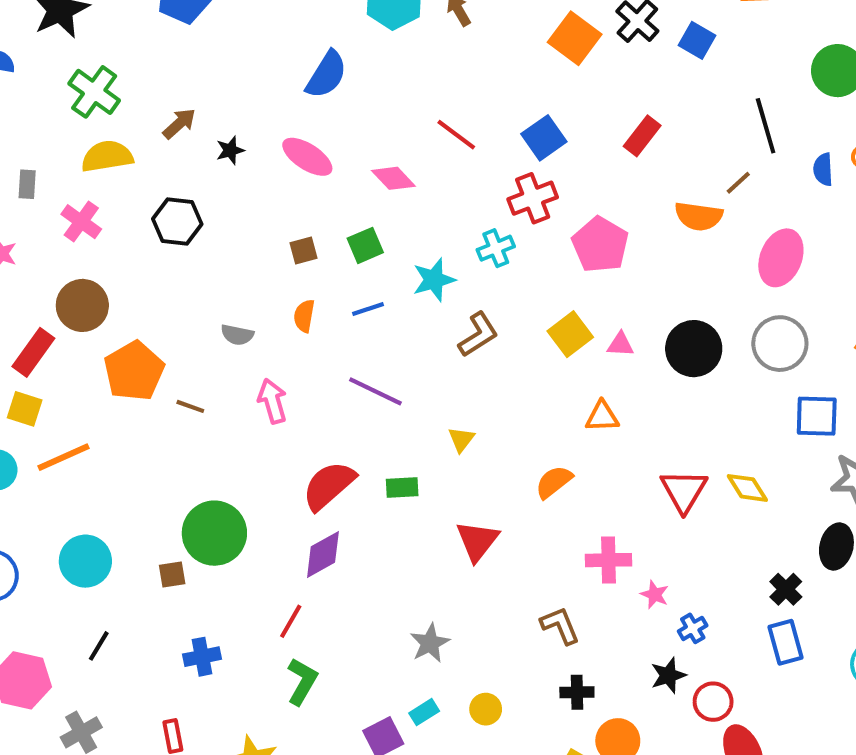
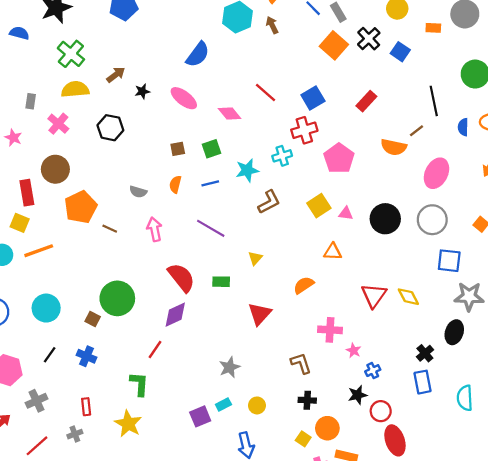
red rectangle: (33, 352) -> (27, 193), turned -50
red semicircle: (329, 485) -> (181, 277), turned 88
brown square: (172, 574) -> (93, 319), turned 32
blue cross: (202, 657) -> (87, 356), moved, turned 30
green L-shape: (302, 681) -> (139, 384), moved, turned -30

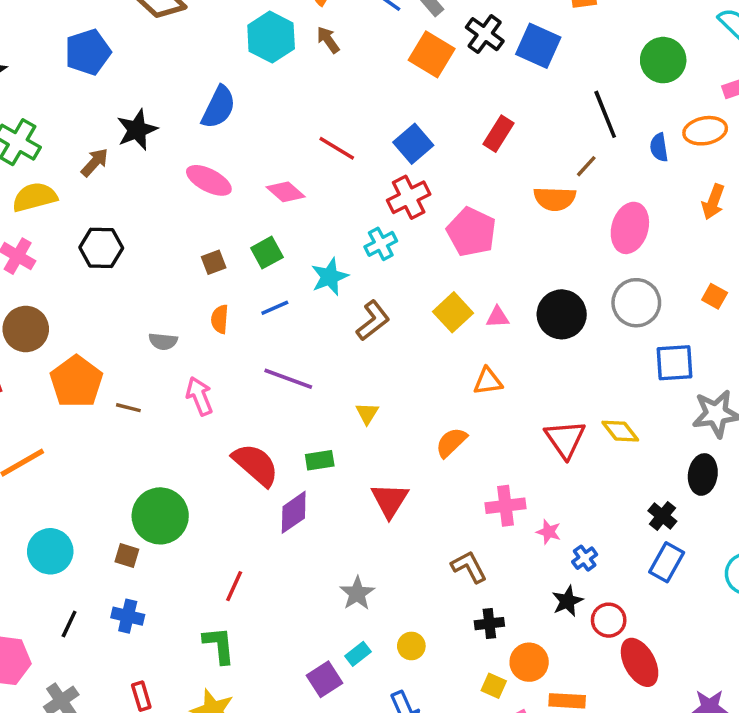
blue square: (400, 52) -> (538, 46), size x1.4
black star: (142, 91) -> (137, 130), moved, size x1.6
purple diamond: (175, 315) -> (294, 512), moved
blue rectangle: (423, 382) -> (667, 562), turned 50

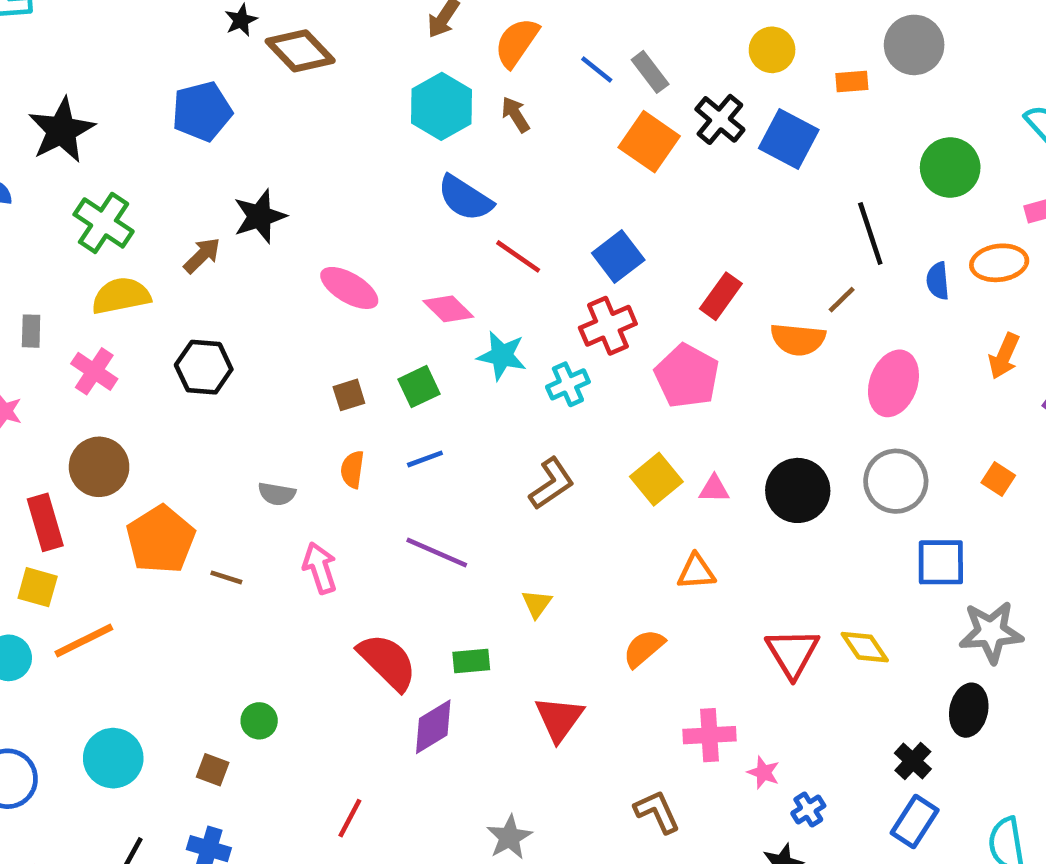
blue semicircle: (219, 107) -> (465, 198), moved, turned 93
red rectangle: (499, 134) -> (721, 296), moved
cyan star: (330, 277) -> (502, 356), moved, turned 30
green circle: (160, 516) -> (259, 721), size x0.5

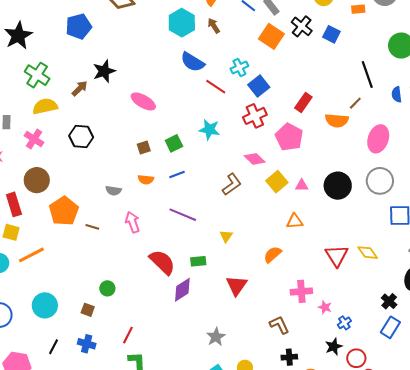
blue square: (789, 139) -> (331, 34), size x0.7
pink diamond: (448, 309) -> (255, 159), moved
cyan cross: (568, 384) -> (239, 67), moved
orange semicircle: (352, 469) -> (146, 180), turned -91
red line: (350, 818) -> (128, 335), moved

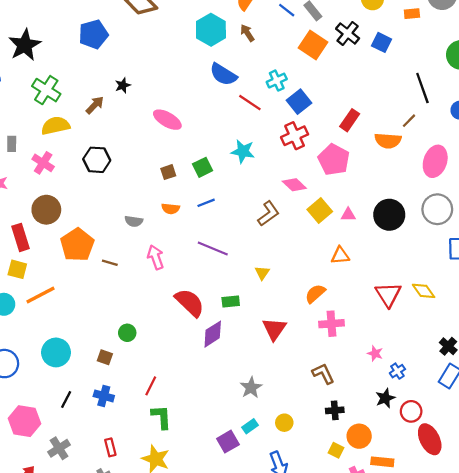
black star: (104, 71) -> (123, 85), size x0.6
pink cross: (301, 291) -> (331, 324), moved

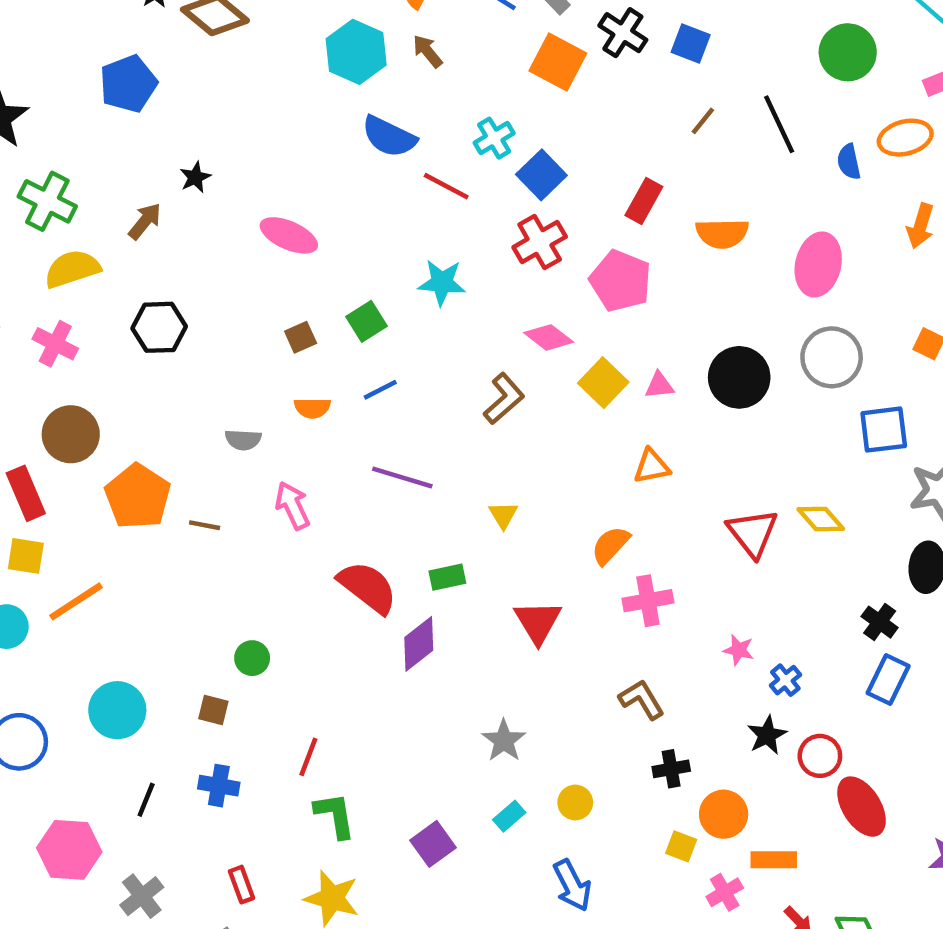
brown line: (409, 121) -> (703, 121), moved
purple square: (228, 442) -> (433, 844), moved

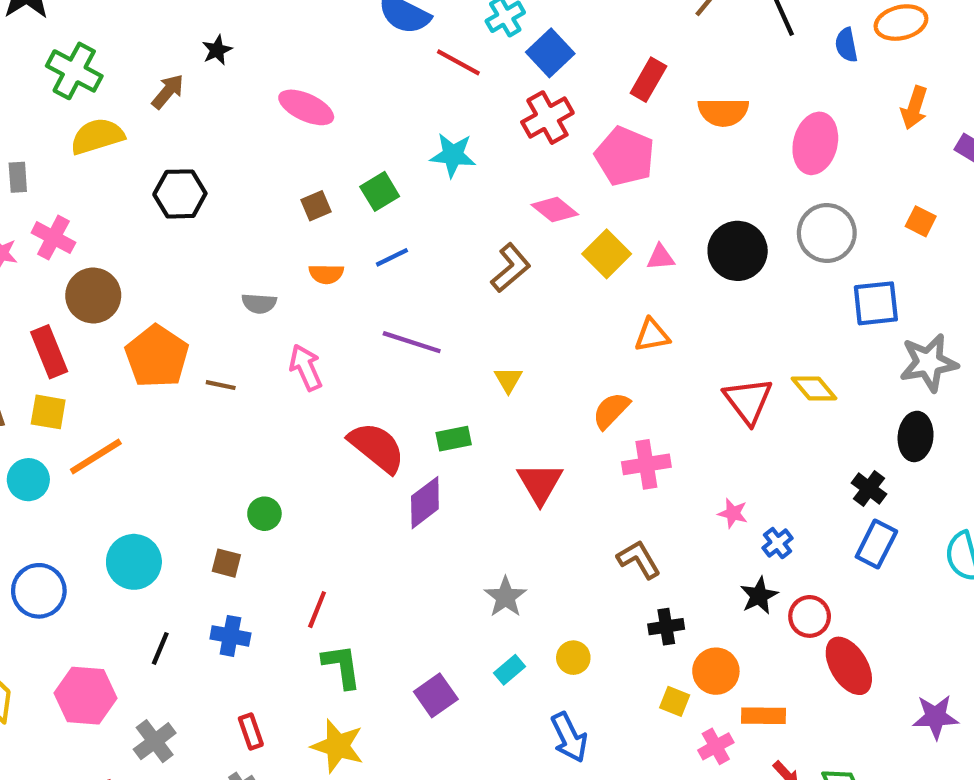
pink cross: (55, 344) -> (53, 238), moved

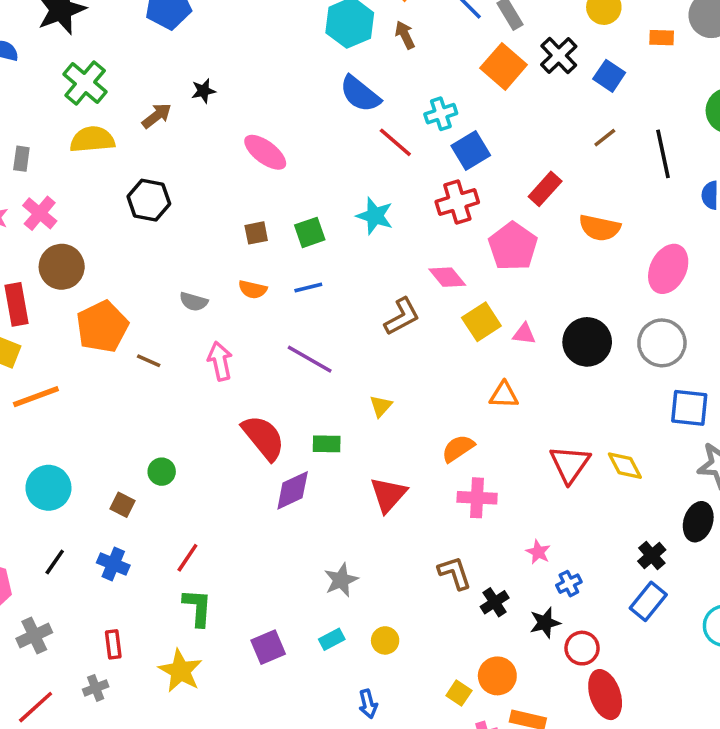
black cross: (666, 627) -> (495, 602), moved, turned -36
blue arrow: (569, 737) -> (368, 704), size x0.7

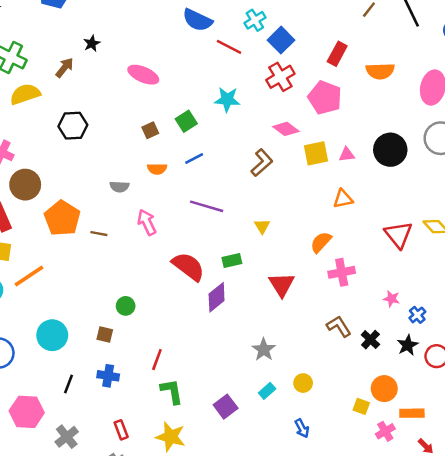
yellow square: (481, 322) -> (316, 153), turned 35

